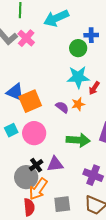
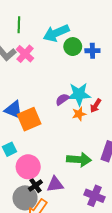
green circle: (78, 48) -> (73, 47), moved
orange star: (78, 104) -> (79, 114), moved
purple semicircle: (62, 107) -> (62, 99), moved, turned -72
pink circle: (34, 133) -> (28, 167), moved

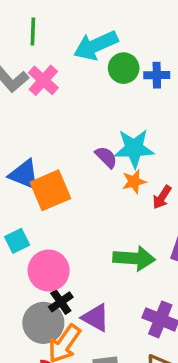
purple semicircle: (62, 99) -> (106, 157), turned 80
red arrow: (96, 106) -> (162, 197), moved
purple triangle: (55, 184) -> (96, 318), moved, turned 36

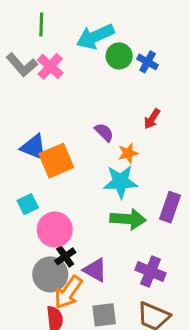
blue cross: (157, 75) -> (148, 62), turned 30
cyan star: (134, 148) -> (121, 182), moved
red arrow: (162, 197) -> (152, 119), moved

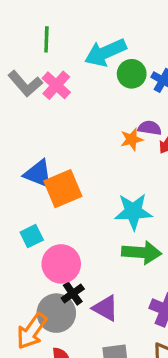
purple semicircle: (104, 132) -> (150, 128), moved, turned -36
orange star: (128, 153) -> (132, 139), moved
orange arrow: (68, 292) -> (32, 331), moved

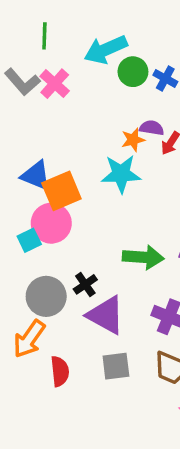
cyan star: (133, 211) -> (121, 174), moved
pink circle: (61, 264) -> (51, 223), moved
black cross: (73, 293) -> (85, 284), moved
purple triangle: (105, 308) -> (106, 315), size x1.4
gray circle: (56, 313) -> (46, 296), moved

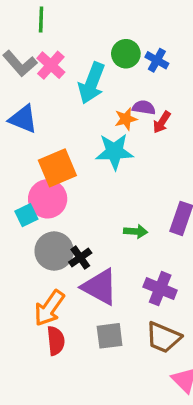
cyan arrow: (106, 50) -> (92, 83), moved, turned -45
blue triangle: (36, 176) -> (23, 119), moved
green arrow: (143, 257) -> (136, 231), size x0.6
gray circle: (46, 296) -> (54, 251), moved
orange arrow: (29, 339) -> (49, 308), moved

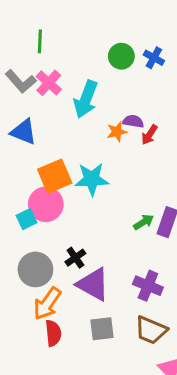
green circle: (126, 54) -> (121, 56), moved
blue cross: (157, 60) -> (154, 58), moved
cyan star: (114, 152) -> (92, 179), moved
green arrow: (136, 231) -> (144, 222), moved, turned -36
gray circle: (54, 251) -> (35, 269), moved

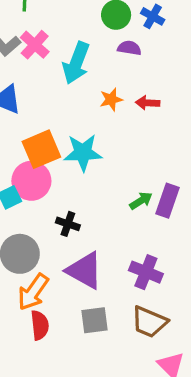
purple semicircle: (133, 121) -> (129, 48), moved
red arrow: (149, 135) -> (148, 103), turned 60
black cross: (75, 258) -> (68, 224), moved, turned -36

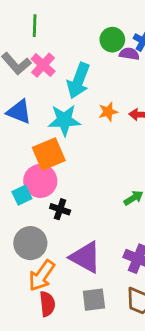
purple semicircle: (129, 48) -> (129, 54), moved
cyan star: (83, 153) -> (64, 120), moved
black cross: (68, 224) -> (60, 209), moved

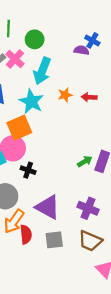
green circle: (112, 40) -> (35, 39), moved
cyan star: (64, 120) -> (31, 101), turned 30
red semicircle: (47, 304) -> (26, 234), moved

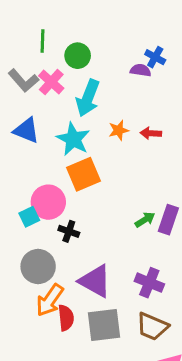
orange square: (19, 128) -> (83, 174), moved
gray square: (54, 240) -> (104, 325), size x1.4

